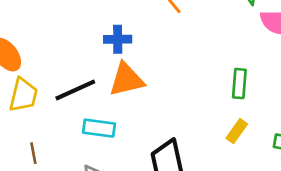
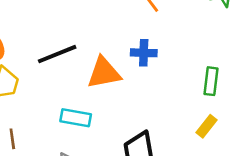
blue cross: (118, 39) -> (144, 53), moved
black line: (75, 90) -> (57, 54), moved

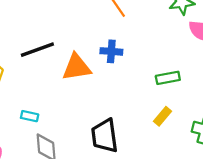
green rectangle: (211, 81) -> (168, 78), turned 70
cyan rectangle: (76, 118) -> (30, 116), moved, size x0.7

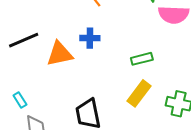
cyan rectangle: (30, 116) -> (20, 100), turned 49
yellow rectangle: (163, 116) -> (139, 93), size x1.5

